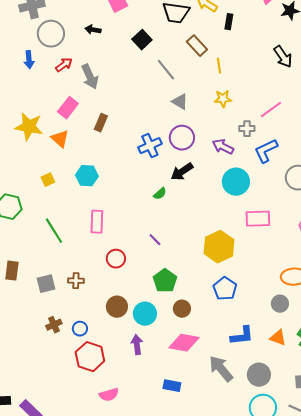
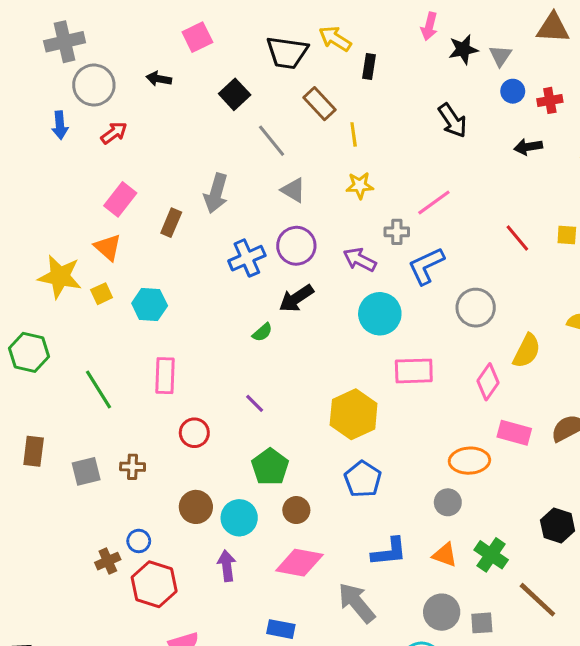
gray arrow: (90, 77) -> (216, 193), moved, turned 40
yellow star: (29, 127) -> (60, 277), moved
yellow square: (48, 180) -> (102, 294), moved
brown cross: (54, 325) -> (108, 561), moved
gray circle: (259, 375) -> (442, 612), moved

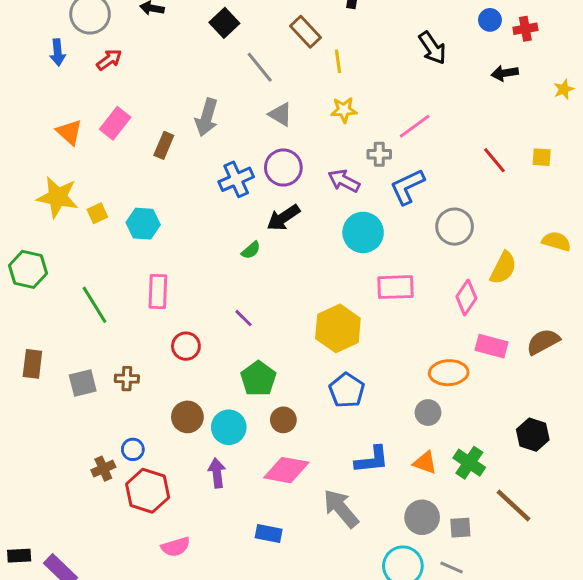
orange triangle: (108, 247) -> (69, 132), moved

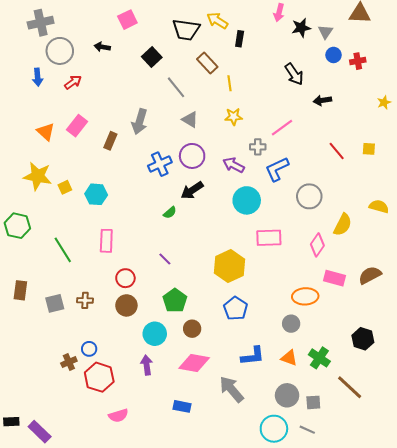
black arrow: (505, 73) -> (322, 100), moved
brown circle: (187, 417) -> (126, 305), moved

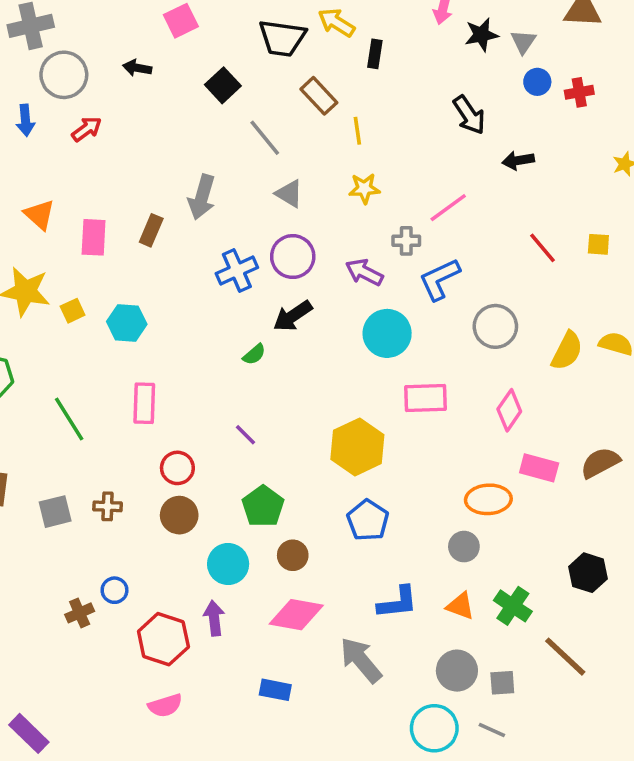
pink rectangle: (77, 126) -> (94, 237), moved, turned -35
yellow semicircle: (343, 225) -> (567, 351), moved
red hexagon: (99, 377) -> (163, 639), moved

